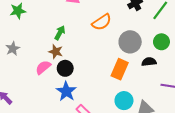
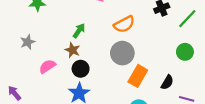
gray circle: (130, 42) -> (122, 53), moved
black semicircle: (149, 62) -> (167, 82), moved, turned 120
pink semicircle: (43, 67) -> (47, 66), moved

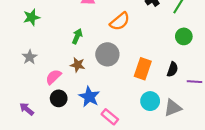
brown star: (72, 50) -> (78, 65), moved
gray circle: (122, 53) -> (107, 54), moved
black circle: (81, 69) -> (59, 98), moved

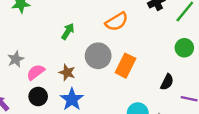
gray star: (30, 57) -> (16, 59), moved
brown star: (78, 65) -> (67, 72), moved
orange rectangle: (143, 69) -> (125, 66), moved

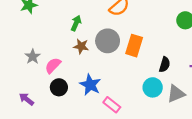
brown star: (67, 72) -> (81, 46), moved
black semicircle: (167, 82) -> (165, 65), moved

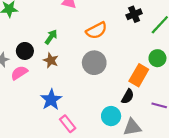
gray circle: (108, 41) -> (94, 63), moved
orange rectangle: (134, 46) -> (139, 75), moved
black circle: (59, 87) -> (25, 51), moved

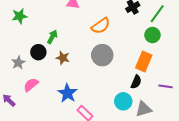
green arrow: (51, 37) -> (52, 37), moved
green circle: (157, 58) -> (152, 35), moved
pink semicircle: (19, 73) -> (31, 85), moved

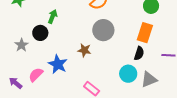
brown star: (63, 58) -> (84, 50), moved
pink semicircle: (31, 85) -> (36, 75), moved
blue star: (67, 93) -> (58, 64), moved

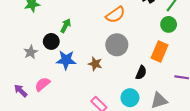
black semicircle: (139, 53) -> (141, 73), moved
blue star: (58, 64) -> (66, 60), moved, turned -30
cyan circle: (128, 74) -> (130, 98), moved

